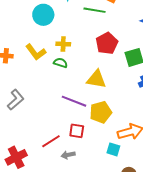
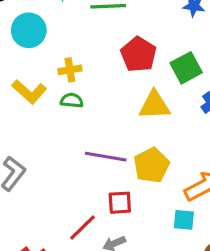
yellow triangle: (96, 79) -> (154, 105), moved

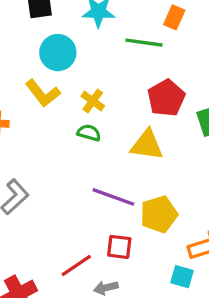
yellow cross: (70, 70) -> (93, 101), turned 35
yellow L-shape: (29, 92) -> (43, 93), moved
yellow triangle: (154, 105) -> (147, 145), moved

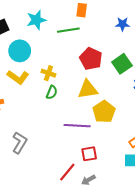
green semicircle: (89, 133) -> (52, 92), turned 112
yellow pentagon: (159, 214) -> (104, 112), moved

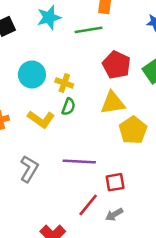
cyan circle: (20, 51) -> (32, 74), moved
yellow L-shape: (18, 77) -> (41, 119), moved
purple line: (77, 126) -> (79, 161), moved

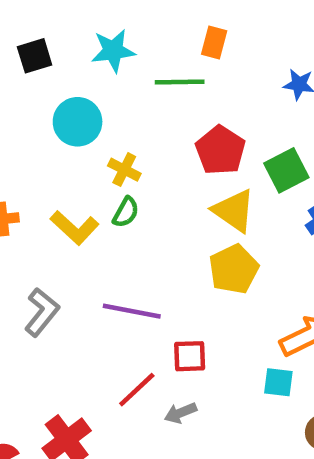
cyan circle: (32, 74) -> (78, 122), moved
yellow triangle: (113, 103) -> (234, 211), moved, turned 36

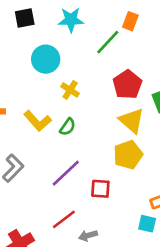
green line: (180, 82) -> (108, 42), turned -52
green semicircle: (126, 212) -> (68, 127), moved
purple line: (132, 311) -> (66, 173), turned -60
red square: (190, 356) -> (100, 189), moved

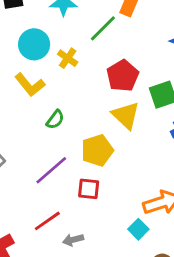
yellow cross: (70, 90) -> (68, 58), moved
yellow L-shape: (37, 121) -> (30, 85), moved
yellow pentagon: (128, 155) -> (97, 150), moved
cyan square: (147, 224) -> (138, 229), turned 30

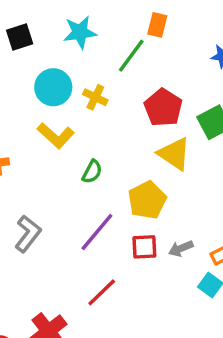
gray arrow: (73, 240) -> (181, 249), moved

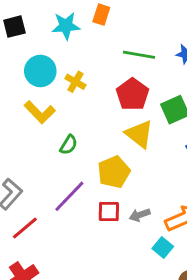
orange rectangle: (157, 25) -> (101, 15), moved
green line: (131, 56) -> (139, 55), moved, turned 60
red line: (102, 292) -> (25, 228), moved

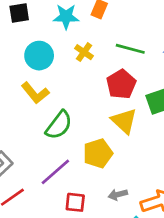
yellow cross: (75, 82) -> (84, 52), moved
green semicircle: (69, 145) -> (59, 125), size x1.6
red square: (109, 212) -> (75, 202), moved

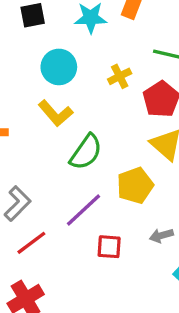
yellow cross: (84, 52) -> (120, 76), moved, turned 30

